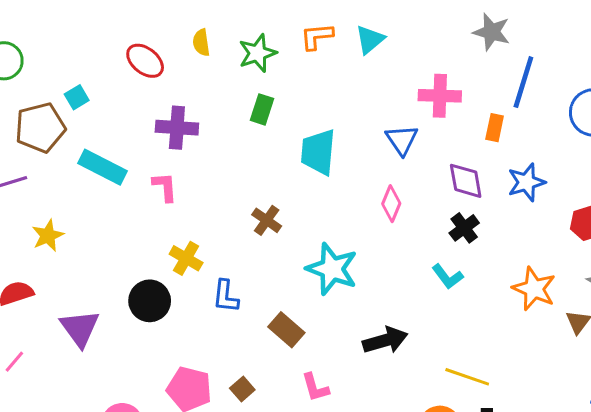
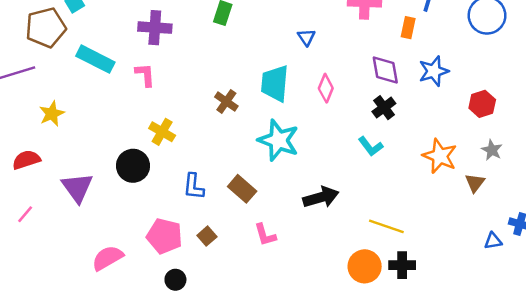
blue triangle: (402, 140) -> (306, 37), moved, size x0.7
cyan trapezoid: (318, 152) -> (275, 83), moved
blue L-shape: (226, 296) -> (194, 186), moved

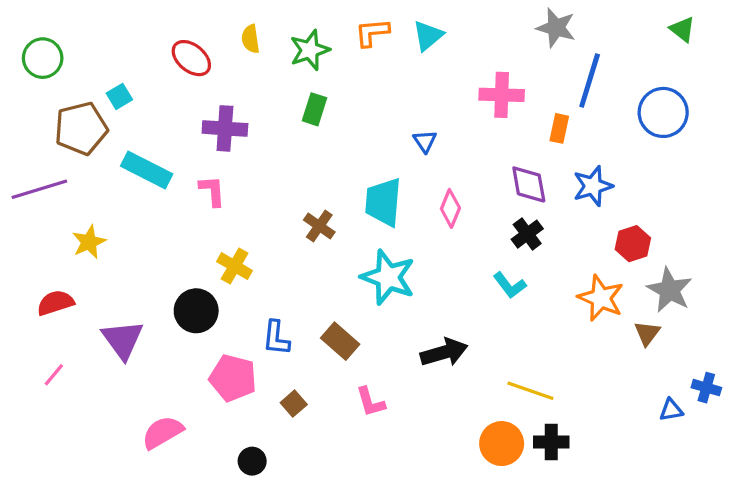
red hexagon: (482, 104) -> (633, 244), moved
gray star: (492, 150) -> (670, 290), size x1.6
pink pentagon: (165, 236) -> (233, 378), moved

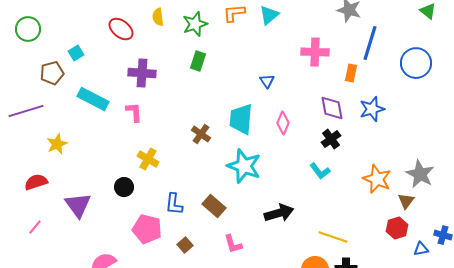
brown pentagon: (81, 128) -> (52, 73), size x0.7
red hexagon: (633, 244) -> (397, 228), moved
black circle: (196, 311) -> (124, 187), size x0.7

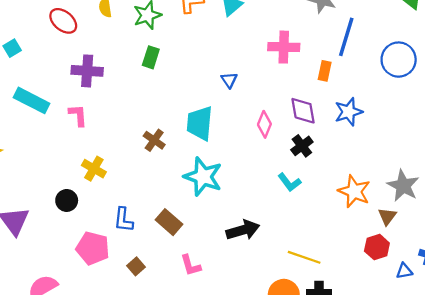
pink diamond: (283, 123) -> (264, 124), moved

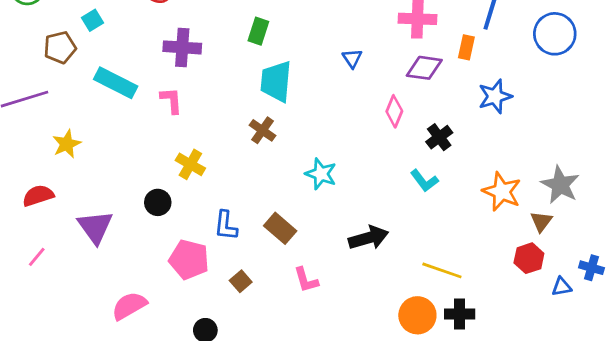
purple diamond: (303, 111) -> (424, 68), moved, turned -72
cyan trapezoid: (200, 123) -> (276, 81), moved
cyan star: (203, 177) -> (321, 174), size x0.7

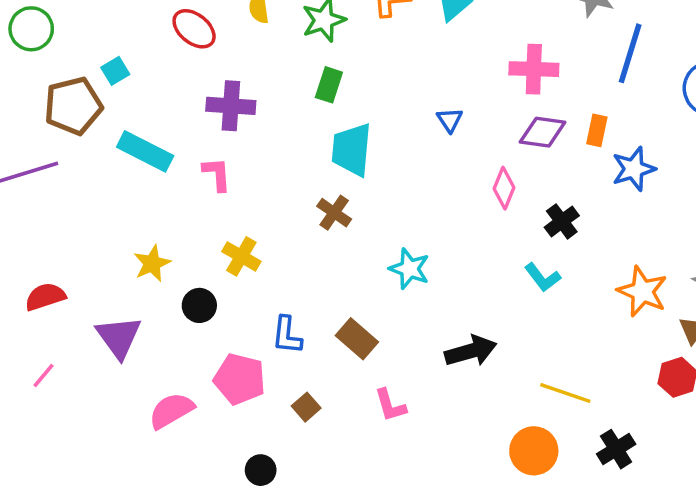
brown pentagon: (60, 47) -> (73, 106), size x1.4
orange rectangle: (466, 47) -> (597, 130), moved
yellow star: (67, 144) -> (152, 263), moved
pink semicircle: (129, 306) -> (171, 411), moved
black cross: (460, 314) -> (616, 449), moved, turned -32

